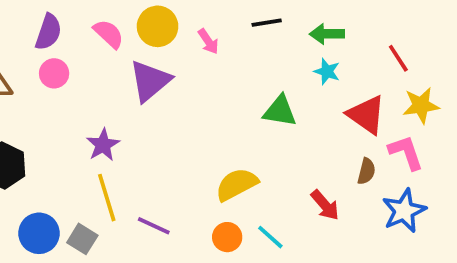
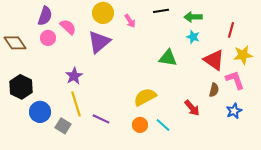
pink semicircle: (109, 34) -> (68, 27), moved
red line: (398, 58) -> (231, 30), turned 49
blue star: (404, 211) -> (234, 111), size x0.7
blue circle: (39, 233) -> (40, 112), moved

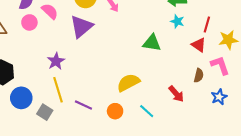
red line: (231, 30) -> (207, 24), moved
red triangle: (214, 60) -> (199, 45), size x0.7
orange circle: (140, 125) -> (115, 111), moved

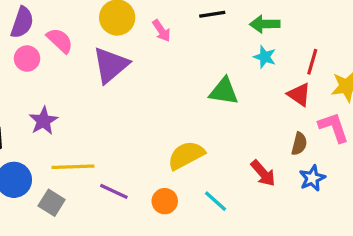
purple star: (56, 61) -> (43, 121), moved
yellow line: (58, 90) -> (73, 167), turned -75
blue star: (219, 97) -> (312, 178), moved

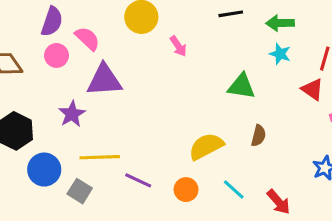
pink arrow: (161, 31) -> (178, 46), moved
purple triangle: (111, 65) -> (104, 80), moved, turned 36
brown semicircle: (299, 144) -> (258, 136), moved
red arrow: (263, 173) -> (278, 202), moved

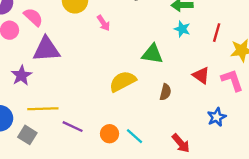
red triangle: (312, 89) -> (201, 75), moved
yellow semicircle: (206, 146) -> (123, 81), moved
cyan line: (234, 190) -> (134, 136), moved

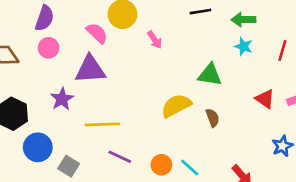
pink semicircle: (33, 17) -> (97, 33), moved
brown semicircle: (165, 92) -> (213, 118), moved, turned -35
yellow line: (43, 109) -> (102, 124), moved

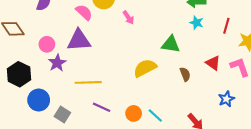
pink circle: (49, 48) -> (47, 44), moved
brown semicircle: (213, 118) -> (185, 74), moved

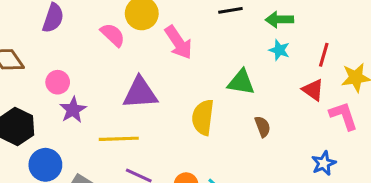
pink arrow: (128, 17) -> (178, 42), size x1.6
purple triangle: (79, 40) -> (140, 93), moved
red triangle: (213, 63) -> (313, 90), moved
yellow semicircle: (145, 68) -> (203, 117), turned -55

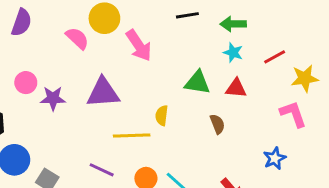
red line: (324, 55) -> (275, 57), turned 45
red triangle: (313, 90) -> (236, 88), moved, turned -30
purple star: (73, 110) -> (53, 98), moved, turned 30
yellow semicircle: (203, 117) -> (162, 115), size x0.6
yellow line: (119, 139) -> (132, 135), moved

